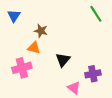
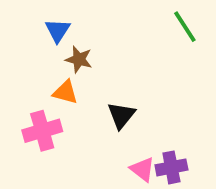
blue triangle: (14, 16) -> (58, 30), moved
purple cross: (93, 74) -> (171, 167), moved

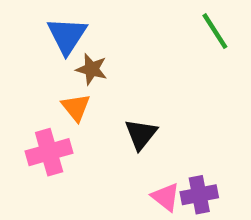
blue triangle: (58, 30) -> (67, 36), size x1.4
orange triangle: (65, 92) -> (76, 107), turned 36

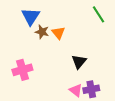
orange triangle: (76, 107) -> (58, 33), moved
black triangle: (141, 134) -> (79, 62), moved

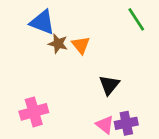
blue triangle: (31, 16) -> (42, 22), turned -42
pink cross: (22, 70) -> (34, 112), moved

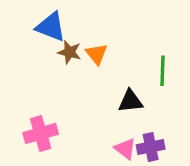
green line: (136, 19) -> (163, 71), moved, turned 35
black triangle: (109, 85) -> (130, 101), turned 45

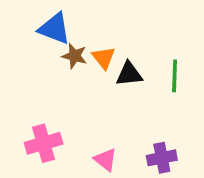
black triangle: (130, 101) -> (129, 74), moved
pink triangle: (125, 149) -> (105, 160), moved

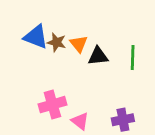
blue triangle: (54, 29) -> (36, 37), moved
pink cross: (44, 143) -> (52, 105), moved

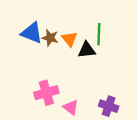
green line: (133, 58) -> (99, 34), moved
purple cross: (123, 120) -> (109, 106), turned 30

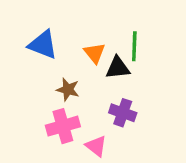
brown star: (50, 38) -> (68, 89), moved
purple cross: (109, 106) -> (123, 113), moved

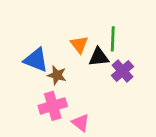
blue triangle: (43, 45) -> (36, 60), moved
purple cross: (123, 113) -> (123, 71), moved, turned 30

